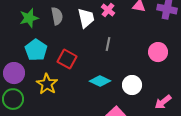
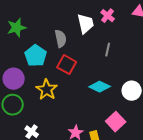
gray semicircle: (57, 16) -> (61, 39), moved
green star: (29, 18) -> (17, 28), moved

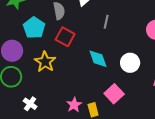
cyan diamond: (100, 87) -> (98, 59), turned 45

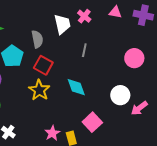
yellow star: (45, 62) -> (39, 90), moved
white circle: (130, 63) -> (120, 95), moved

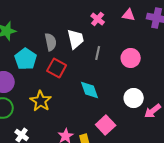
white trapezoid: (62, 24) -> (76, 39), moved
pink circle: (134, 58) -> (131, 58), moved
yellow star: (39, 90) -> (41, 101), moved

